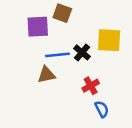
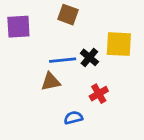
purple square: (38, 27) -> (18, 27), moved
blue semicircle: (102, 109) -> (73, 118), moved, turned -77

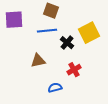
yellow square: (119, 44) -> (89, 33), turned -30
blue line: (63, 60) -> (47, 31), moved

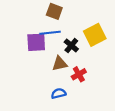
purple square: (14, 20) -> (36, 42), moved
brown triangle: (38, 61) -> (60, 64), moved

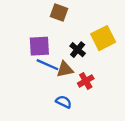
blue line: (50, 33) -> (47, 65), moved, turned 30
blue semicircle: (59, 93) -> (64, 102), turned 40

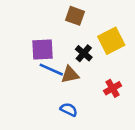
brown square: (59, 12) -> (75, 16), moved
red cross: (86, 81) -> (113, 88), moved

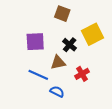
blue line: (51, 70) -> (38, 75), moved
red cross: (113, 88) -> (82, 74), moved

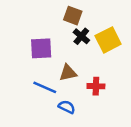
black cross: (70, 45) -> (81, 36), moved
red cross: (82, 74) -> (96, 86), turned 32

